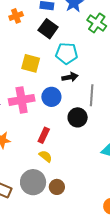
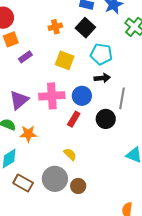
orange cross: (16, 16) -> (55, 27), moved
red rectangle: (44, 135) -> (74, 119), moved

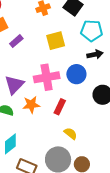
yellow square: (65, 60) -> (56, 41), turned -30
red rectangle: (74, 119) -> (60, 107), moved
orange star: (28, 134) -> (31, 105), moved

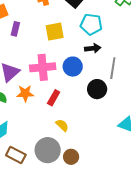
purple rectangle: (16, 41) -> (15, 29), turned -40

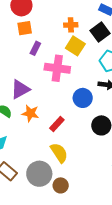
yellow square: (55, 32) -> (75, 46), moved, turned 30
pink cross: (43, 67) -> (57, 68), moved
yellow semicircle: (62, 125) -> (59, 153), size x1.5

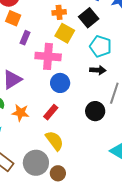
orange square: (25, 28) -> (13, 18), turned 35
blue circle: (83, 98) -> (60, 83), moved
orange star: (30, 113) -> (20, 113), moved

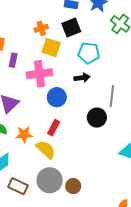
black square: (89, 18) -> (71, 28), turned 30
black arrow: (98, 70) -> (82, 78), moved
yellow semicircle: (55, 141) -> (46, 149), moved

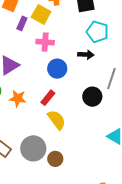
yellow square: (51, 48) -> (41, 14), moved
pink cross: (40, 74) -> (45, 42), size x0.7
yellow semicircle: (46, 149) -> (57, 120), moved

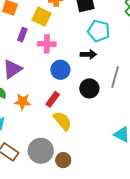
purple rectangle: (22, 23) -> (22, 35), moved
black circle: (92, 97) -> (89, 88), moved

